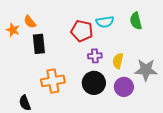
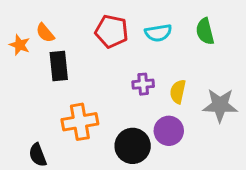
red pentagon: (82, 31) -> (112, 31), moved
black circle: (94, 83) -> (133, 146), moved
purple circle: (124, 87) -> (169, 131), moved

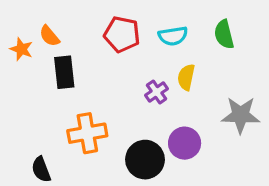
purple cross: (143, 84) -> (157, 92), turned -30
yellow semicircle: (178, 92) -> (186, 77), moved

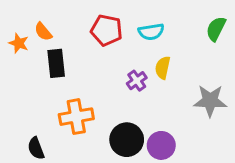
green semicircle: (224, 34) -> (216, 29), moved, turned 40
purple circle: (185, 143) -> (161, 145), moved

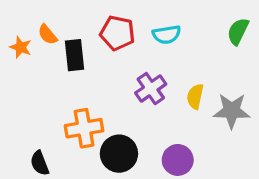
black rectangle: (56, 63) -> (75, 55), moved
yellow semicircle: (163, 68) -> (195, 96), moved
purple cross: (137, 81) -> (151, 89), size x1.4
black circle: (127, 140) -> (119, 154), moved

